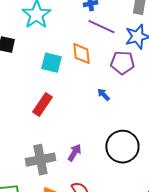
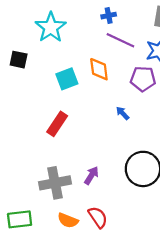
cyan square: (51, 63) -> (67, 79), turned -35

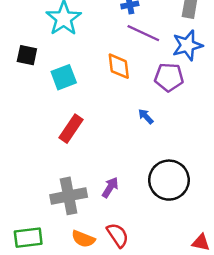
cyan square: (67, 79) -> (64, 77), moved

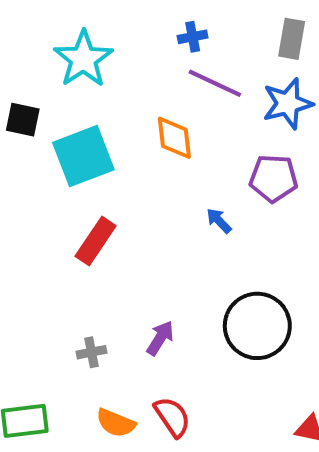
cyan square: (64, 77) -> (83, 156), size x1.4
purple pentagon: (169, 77) -> (273, 178), moved
gray cross: (69, 196) -> (91, 352), size x0.5

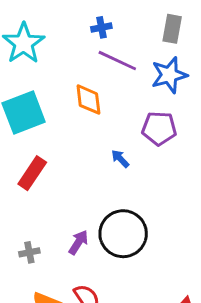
black circle: (257, 326) -> (123, 234), moved

